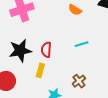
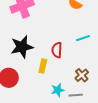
red semicircle: (46, 50) -> (57, 50), moved

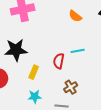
red semicircle: (57, 50) -> (59, 61), moved
cyan star: (58, 90) -> (35, 97), moved

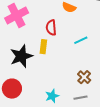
red semicircle: (59, 61) -> (51, 28), moved
yellow rectangle: (34, 72) -> (43, 47), moved

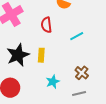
yellow rectangle: (43, 47) -> (41, 55), moved
cyan star: (52, 96) -> (53, 82), moved

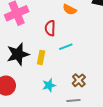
cyan line: (77, 36) -> (66, 47), moved

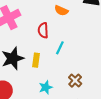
cyan line: (66, 47) -> (60, 48), turned -40

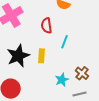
cyan star: (46, 87) -> (62, 80), moved

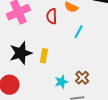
red semicircle: (46, 26) -> (52, 16), moved
cyan line: (64, 42) -> (79, 32), moved

